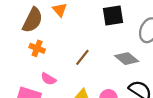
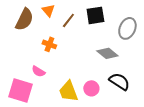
orange cross: (37, 48) -> (49, 44), moved
brown line: (82, 57) -> (68, 20), moved

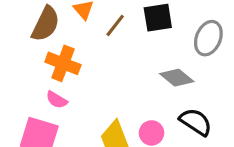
orange cross: (49, 44) -> (63, 63), moved, size x1.5
pink semicircle: (38, 71) -> (57, 100), moved

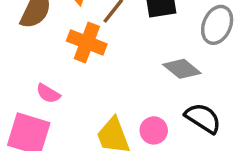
orange cross: (63, 63) -> (87, 42), moved

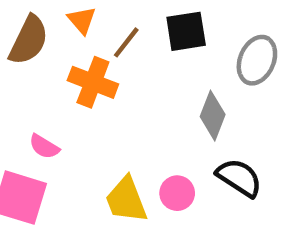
gray diamond: (182, 69) -> (213, 116), turned 72

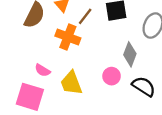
pink circle: (177, 193) -> (112, 76), moved
yellow trapezoid: (126, 200) -> (71, 83), moved

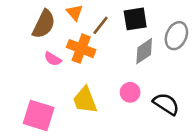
gray diamond: (130, 54) -> (144, 51), moved, turned 35
pink semicircle: (43, 70) -> (53, 59), moved

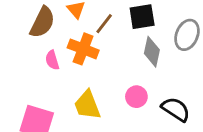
gray diamond: (144, 51) -> (152, 52), turned -44
pink semicircle: (53, 59) -> (52, 60), turned 42

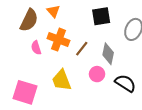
brown line: (104, 24) -> (82, 49), moved
gray diamond: (152, 52) -> (108, 54), moved

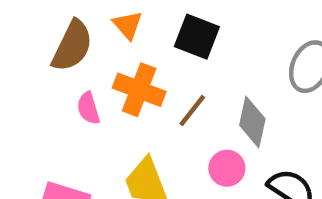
black square: (101, 16) -> (197, 37), moved, turned 30

